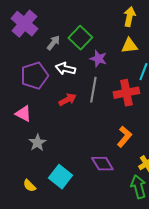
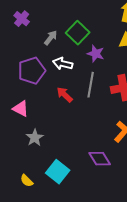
purple cross: (24, 24) -> (22, 19), size x0.6
red arrow: (67, 100) -> (65, 95), turned -108

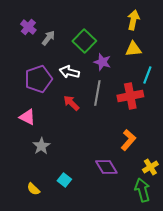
gray arrow: (51, 38) -> (48, 38), moved
cyan square: (58, 172) -> (64, 180), size x0.6

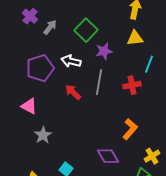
purple star: (102, 62) -> (104, 51), turned -30
red cross: (130, 96) -> (132, 85), size x0.7

